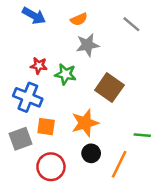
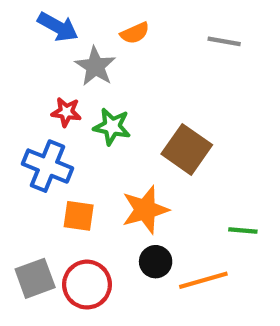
gray line: (131, 24) -> (224, 41), turned -30
gray star: (87, 45) -> (95, 66), moved, turned -30
gray square: (20, 139) -> (35, 278), moved
orange line: (119, 164) -> (203, 280), turned 48

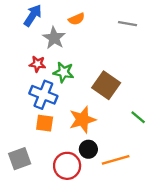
blue arrow: (58, 27) -> (33, 15), turned -85
blue cross: (48, 166) -> (43, 95), moved
green line: (243, 230) -> (138, 117), moved, turned 35
red circle: (87, 285) -> (67, 166), moved

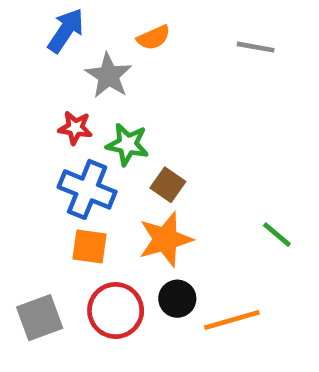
brown square: (106, 85) -> (168, 185), moved, size x0.6
red circle: (67, 166) -> (116, 311), moved

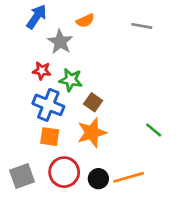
black circle: (177, 299) -> (98, 179), moved

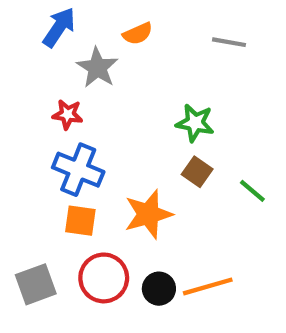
green star: (71, 80) -> (195, 123), moved
brown square: (93, 102) -> (197, 172), moved
green line: (154, 130) -> (252, 191), moved

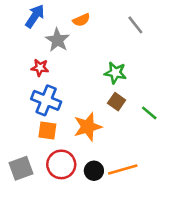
gray line: (229, 42) -> (135, 25), turned 42

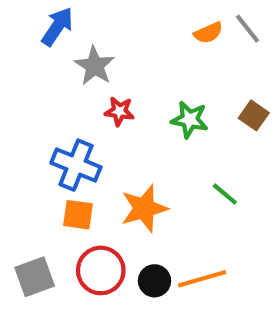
orange semicircle: (81, 20) -> (208, 33), moved
gray line: (135, 25) -> (248, 29), moved
red star: (40, 68) -> (119, 111), moved
brown square: (117, 102) -> (254, 115), moved
green line: (149, 113) -> (225, 194), moved

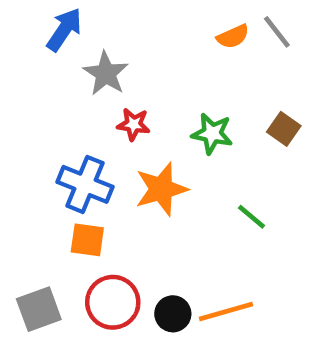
orange star: (144, 208) -> (161, 189), moved

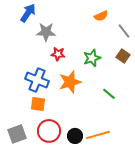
gray line: (277, 32) -> (124, 31), moved
gray star: (106, 73) -> (46, 32), turned -30
green star: (212, 134) -> (92, 58), turned -30

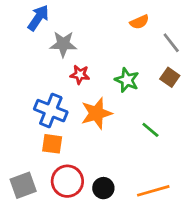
green star: (92, 58) -> (127, 80), turned -30
orange line: (98, 135) -> (153, 191), moved

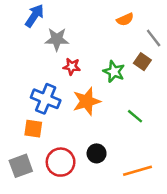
brown square: (170, 77) -> (142, 62), moved
orange square: (52, 144) -> (33, 129), moved
black circle: (103, 188) -> (97, 153), moved

